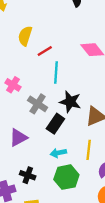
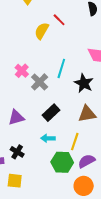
red line: (45, 51) -> (59, 20), moved, turned 64
black star: (70, 102) -> (84, 83), moved
gray cross: (38, 104) -> (40, 82), moved
green hexagon: (66, 177) -> (62, 162), moved

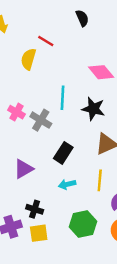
green hexagon: (62, 162) -> (83, 224), moved
yellow square: (15, 181) -> (39, 233), moved

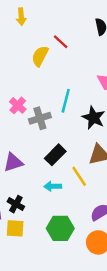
gray cross: (41, 120) -> (40, 118), turned 30
yellow line: (100, 180) -> (79, 176), moved, turned -50

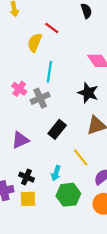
cyan line: (66, 101) -> (49, 72), moved
yellow line: (79, 176) -> (81, 157), moved
cyan arrow: (53, 186) -> (56, 173), moved, turned -64

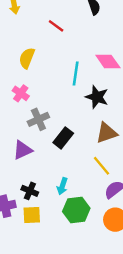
yellow semicircle: (35, 43) -> (27, 58), moved
cyan line: (49, 72) -> (76, 73), moved
gray cross: (40, 98) -> (38, 119), moved
yellow line: (81, 157) -> (102, 166), moved

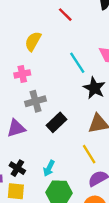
cyan line: (76, 73) -> (77, 63), turned -50
pink cross: (21, 93) -> (22, 74), turned 35

